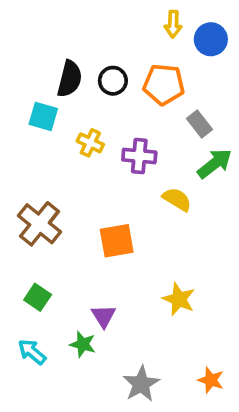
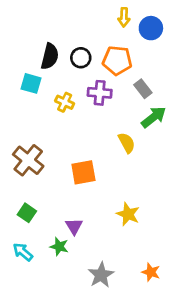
purple cross: (139, 156) -> (100, 93), moved
yellow semicircle: (177, 199) -> (127, 143), turned 30

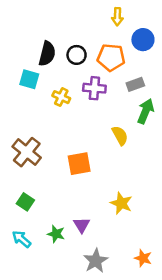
blue circle: (151, 28) -> (143, 40), moved
gray rectangle: (143, 89) -> (135, 84), turned -72
green arrow: (154, 117) -> (146, 111), turned -30
purple triangle: (74, 226) -> (82, 225), moved

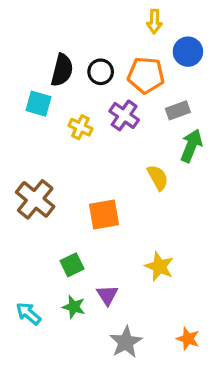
purple cross: (94, 88) -> (124, 115), turned 30
green square: (25, 202) -> (72, 265), moved, turned 30

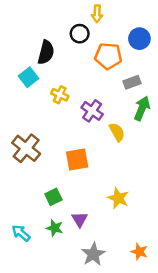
yellow arrow: (154, 21) -> (97, 14), moved
black circle: (101, 72) -> (80, 34), moved
cyan square: (39, 104) -> (29, 77), turned 36
purple cross: (124, 115) -> (92, 111), moved

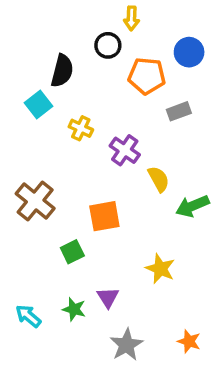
green arrow: (142, 108) -> (192, 206), moved, turned -135
green square: (53, 197) -> (72, 252), moved

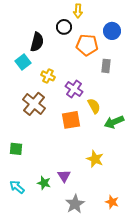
gray rectangle: (179, 111) -> (106, 66), turned -64
brown cross: (35, 201) -> (34, 104), moved
orange square: (104, 216) -> (71, 120), moved
green square: (72, 252) -> (16, 149), moved, turned 32

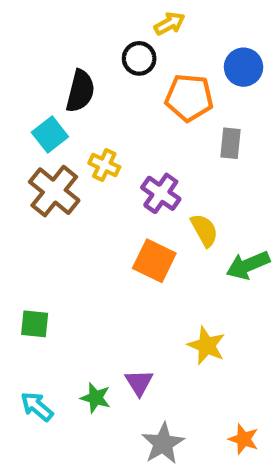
yellow arrow: (78, 11) -> (170, 24), turned -120
brown cross: (34, 104) -> (54, 191), moved
orange square: (71, 120) -> (154, 261), turned 36

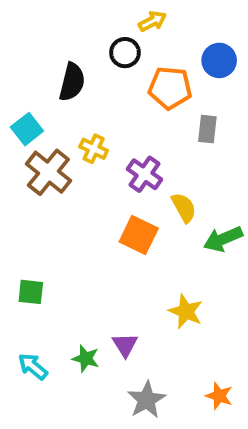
cyan square: (50, 135) -> (27, 129), moved

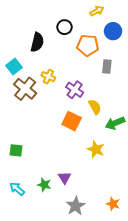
yellow arrow: (152, 21) -> (97, 11), moved
yellow star: (186, 311) -> (96, 149), moved

